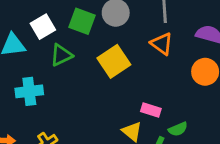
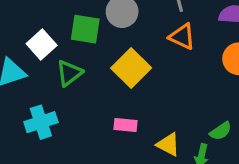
pink rectangle: (151, 110) -> (126, 125), moved

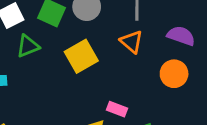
pink rectangle: (126, 125) -> (117, 109), moved

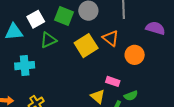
orange triangle: (132, 42) -> (111, 38), moved
orange circle: (174, 74) -> (135, 55), moved

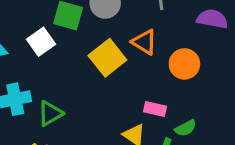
white square: (36, 19) -> (41, 42), moved
green triangle: (48, 40) -> (50, 113), moved

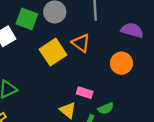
orange circle: (184, 64) -> (121, 63), moved

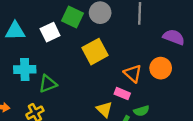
orange triangle: (81, 43) -> (133, 74), moved

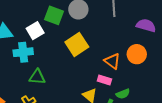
cyan cross: (25, 69) -> (23, 52), moved
green triangle: (48, 84) -> (37, 77), turned 30

